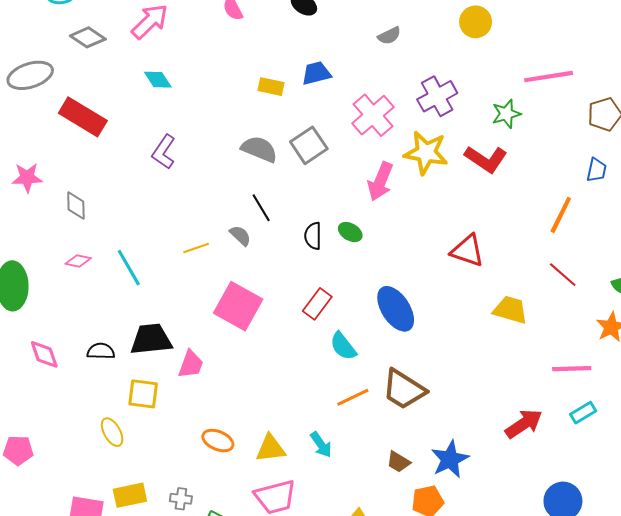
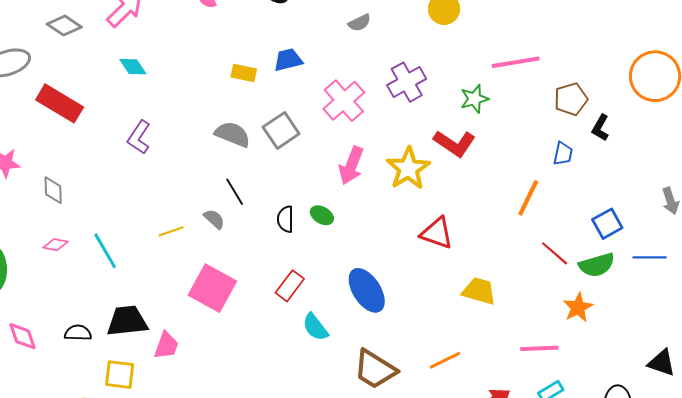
yellow star: (426, 153) -> (408, 168), moved, turned 30
red line: (563, 275) -> (555, 253), moved
orange line: (353, 397) -> (445, 360), moved

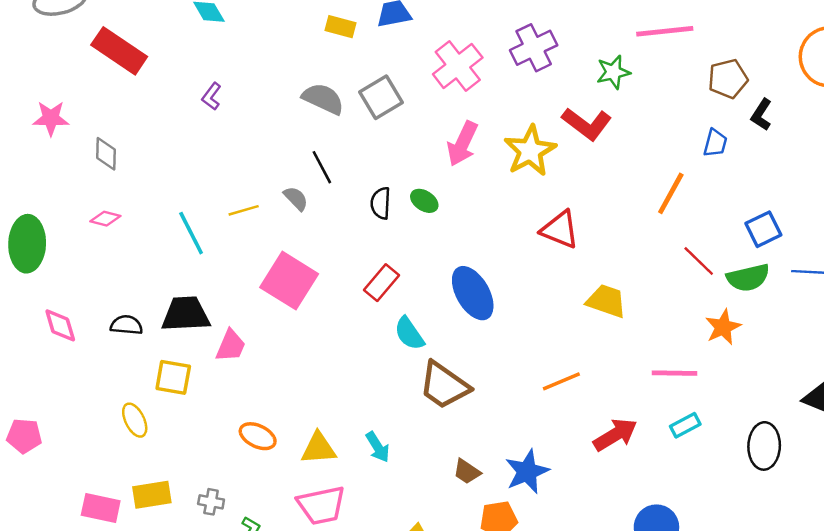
purple L-shape: (139, 137) -> (212, 96), size x0.7
cyan line: (105, 251) -> (191, 233), moved
brown trapezoid: (375, 369) -> (444, 385), moved

